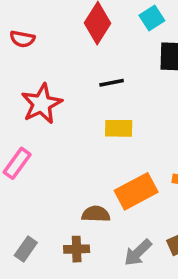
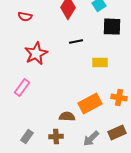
yellow rectangle: (119, 128) -> (100, 63), moved

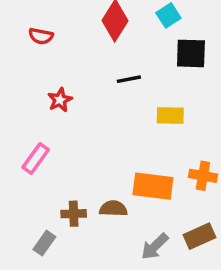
red star: (36, 54) -> (60, 100), size x0.6
orange rectangle: (90, 104) -> (153, 186), turned 35
brown cross: (56, 137) -> (74, 214), moved

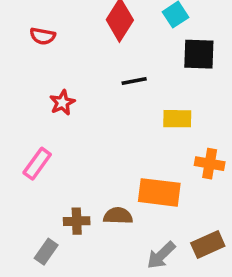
orange cross: (203, 176) -> (210, 164), moved

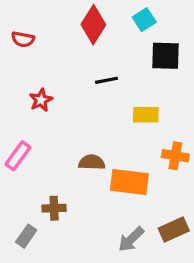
brown semicircle: (118, 216) -> (92, 162), moved

